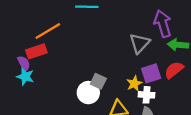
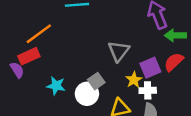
gray triangle: (140, 43) -> (119, 51), moved
cyan star: (25, 77) -> (56, 86), moved
gray square: (98, 81) -> (96, 81), turned 35

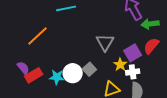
red rectangle: (29, 56) -> (34, 75), moved
white circle: (87, 94) -> (73, 73), moved

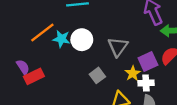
white circle: (73, 73) -> (82, 40), moved
cyan star: (57, 77) -> (61, 39), moved

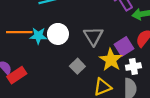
orange line: (42, 33) -> (19, 32), turned 45
yellow star: (133, 73) -> (111, 60), size x1.5
white cross: (146, 83) -> (133, 67), moved

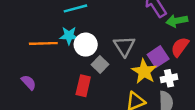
cyan star: (38, 36) -> (69, 36), moved
gray square: (77, 66) -> (100, 65), moved
red rectangle: (17, 75) -> (83, 86), moved, turned -42

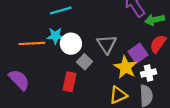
purple semicircle: (29, 82) -> (19, 80), size x1.5

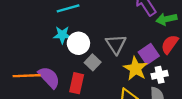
orange line: (32, 43) -> (27, 76), moved
purple semicircle: (19, 80) -> (49, 77), moved

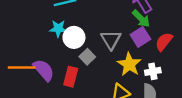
green arrow: (166, 19) -> (141, 19), moved, turned -126
purple square: (149, 54) -> (140, 37), moved

